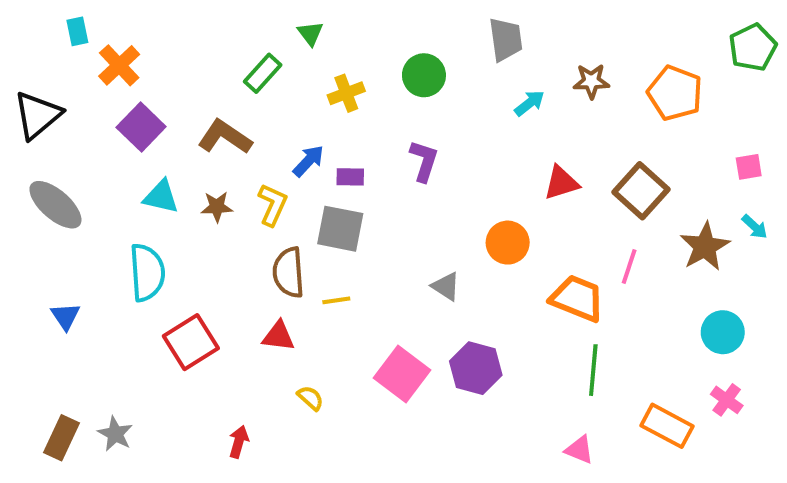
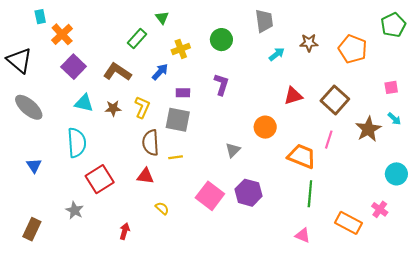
black triangle: (38, 115) -> (19, 60), turned -40
blue arrow: (308, 161) -> (160, 72), moved
gray triangle: (446, 286) -> (233, 150), turned 42
cyan circle: (723, 332) -> (396, 174), moved
gray star: (115, 434) -> (75, 210), moved

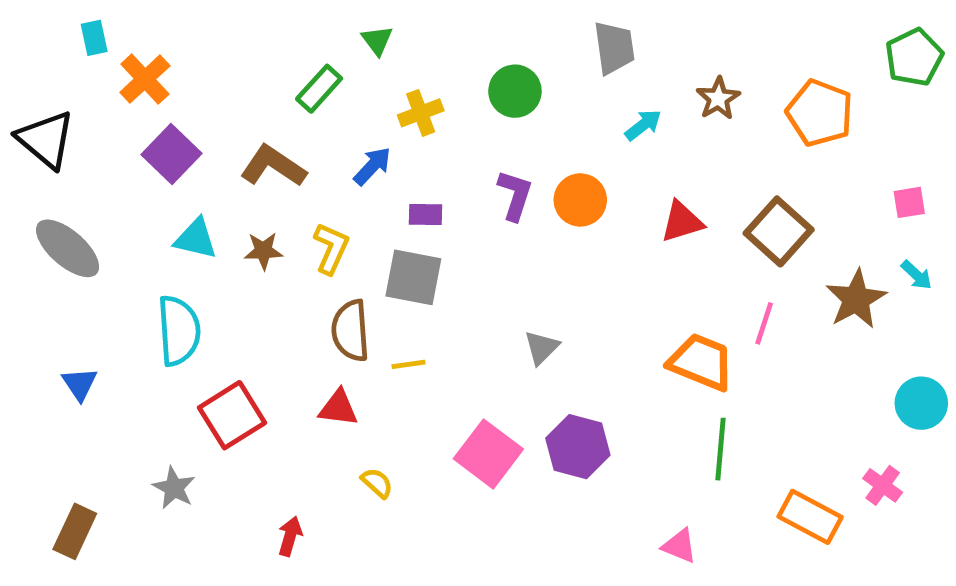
brown star: (309, 43) -> (718, 98), turned -30
orange circle: (265, 127) -> (580, 200), moved
pink triangle: (303, 235) -> (679, 546), moved

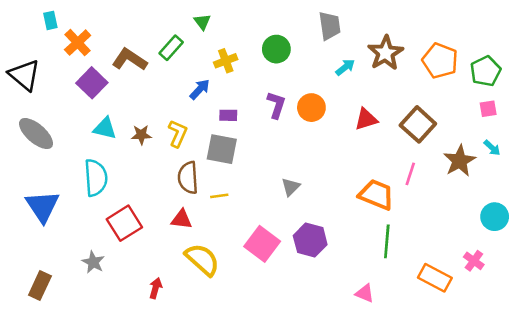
green pentagon: (914, 57) -> (486, 71), moved
brown star: (718, 98) -> (385, 53), size x1.5
brown L-shape: (273, 166) -> (130, 59), moved
blue triangle: (80, 384) -> (43, 206), size x1.8
yellow semicircle: (377, 483) -> (202, 260), size x2.0

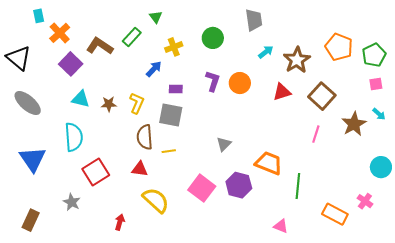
brown star: (385, 53) -> (297, 60), moved
orange trapezoid: (376, 195) -> (269, 163), moved

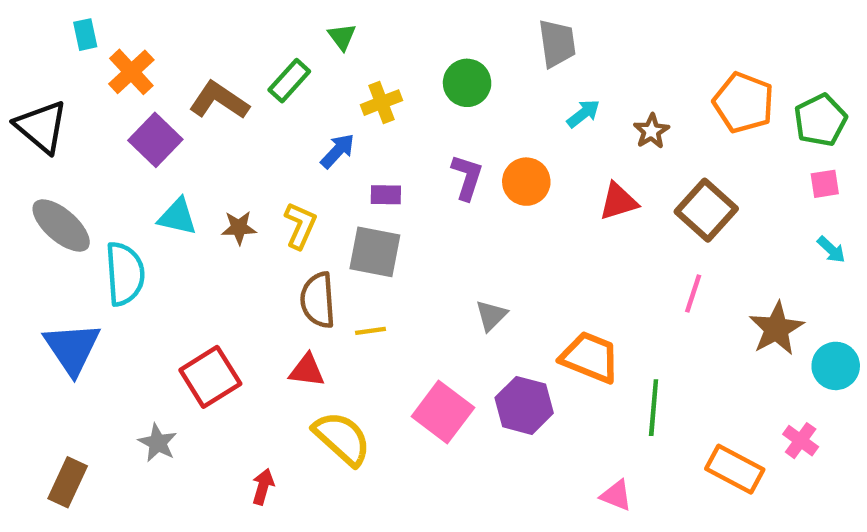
brown star: (297, 60) -> (651, 131), size x0.6
brown star: (354, 124) -> (776, 329), moved
cyan semicircle: (74, 137) -> (125, 274), moved

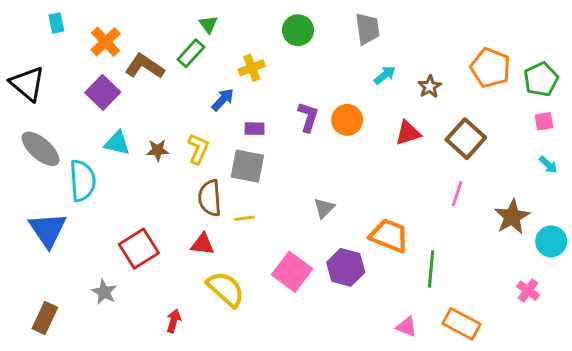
green triangle: (342, 37) -> (208, 24), moved
orange cross: (131, 72) -> (106, 42), moved
green circle: (467, 83) -> (298, 30), moved
orange rectangle: (735, 469) -> (461, 324), moved

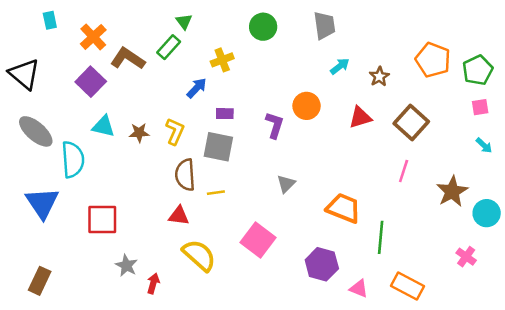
purple L-shape: (308, 117) -> (275, 125), moved
red square: (139, 249) -> (102, 220), moved, turned 32
purple hexagon: (346, 267) -> (322, 264), moved
gray star: (104, 292) -> (126, 266), moved

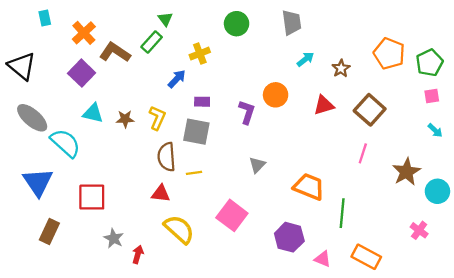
cyan semicircle: (73, 160) -> (65, 143), turned -44
brown rectangle: (40, 281) -> (49, 231), moved

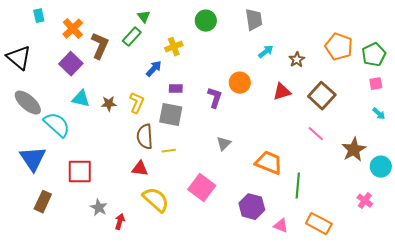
brown L-shape: (115, 52) -> (100, 46), turned 80
pink line: (363, 153) -> (316, 134), turned -66

